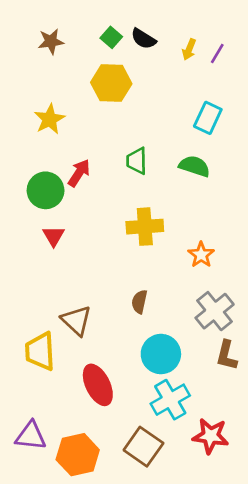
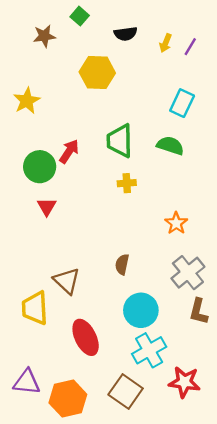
green square: (111, 37) -> (80, 16), moved
black semicircle: (143, 39) -> (126, 34), turned -40
yellow star: (50, 119) -> (27, 101), moved
green trapezoid: (137, 161) -> (120, 141), size x1.4
yellow cross: (145, 227) -> (127, 183), moved, size x0.6

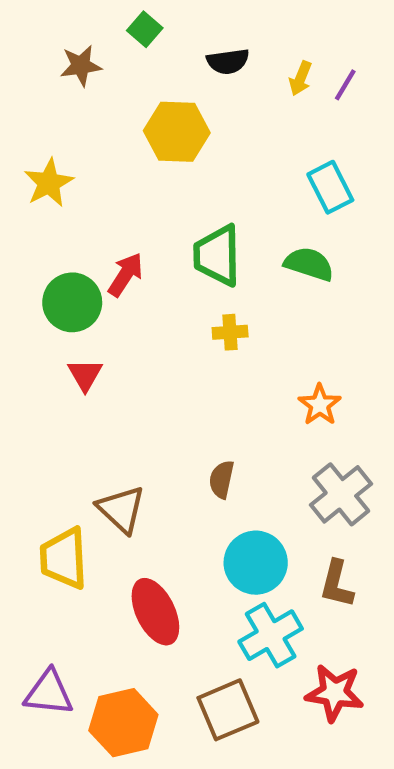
cyan rectangle: (182, 103) -> (330, 187), turned -52
brown L-shape: (199, 311) -> (337, 584), moved
brown square: (126, 392) -> (228, 710), turned 32

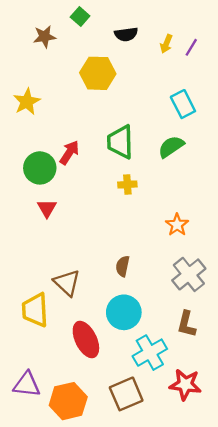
green semicircle: (309, 264) -> (171, 147), turned -52
cyan circle: (256, 563) -> (124, 312), moved

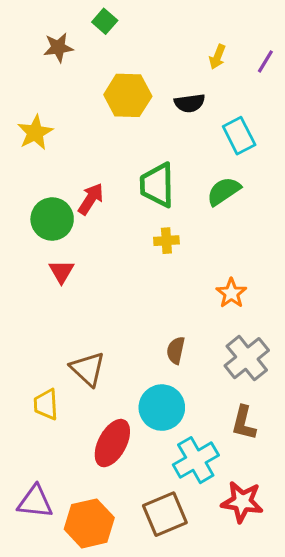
black semicircle: (126, 34) -> (190, 103), moved
purple line: (191, 47) -> (265, 61), moved
brown semicircle: (123, 266) -> (176, 350), moved
yellow trapezoid: (35, 310) -> (46, 404), size x0.7
red ellipse: (86, 340) -> (112, 443), turned 54

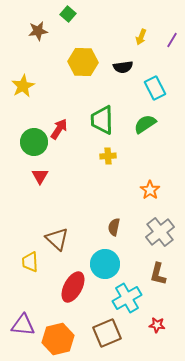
red star: (242, 502) -> (157, 325), size x0.6

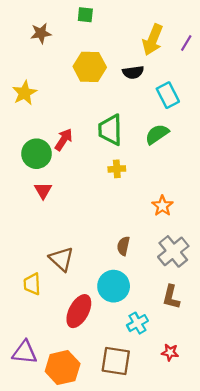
green square: (68, 14) -> (85, 15), moved, turned -35
yellow arrow: (141, 37) -> (153, 40), size x1.8
cyan cross: (127, 298) -> (137, 323), size x0.7
brown square: (107, 333) -> (116, 361), turned 32

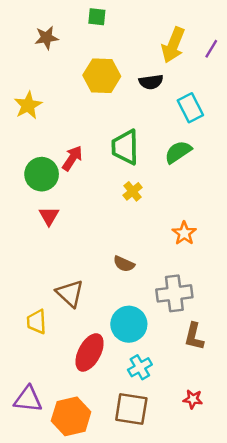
yellow cross: (117, 169) -> (133, 191), turned -35
brown semicircle: (123, 246) -> (124, 264), moved, turned -78
gray cross: (173, 251) -> (174, 293), moved, turned 32
cyan cross: (137, 323) -> (140, 367), moved

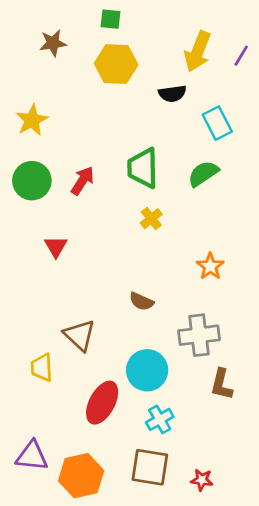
yellow hexagon: (102, 76) -> (116, 64), moved
green circle: (42, 174) -> (32, 181), moved
red star: (193, 399) -> (202, 480), moved

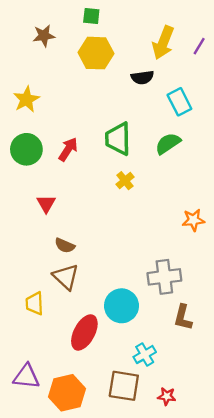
orange star: (210, 266) -> (193, 220), moved, turned 30
brown semicircle: (141, 301) -> (65, 246), moved
cyan cross: (160, 419) -> (145, 355), moved

